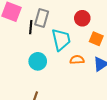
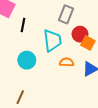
gray rectangle: (42, 18) -> (66, 14), moved
red circle: (82, 18) -> (80, 34), moved

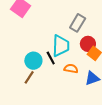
black line: (23, 25) -> (51, 58), moved, turned -48
brown line: (20, 97) -> (29, 77), moved

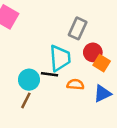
black line: (51, 58) -> (50, 74), turned -48

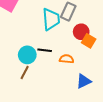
cyan trapezoid: (60, 58) -> (51, 19), moved
blue triangle: (102, 94) -> (84, 81), moved

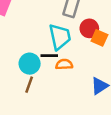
cyan trapezoid: (51, 19) -> (60, 37), moved
orange semicircle: (66, 59) -> (64, 64), moved

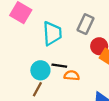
cyan trapezoid: (60, 37) -> (52, 33), moved

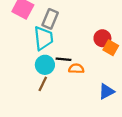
gray rectangle: (86, 24) -> (50, 19), moved
cyan trapezoid: (52, 33) -> (43, 38), moved

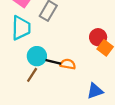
cyan trapezoid: (43, 38) -> (21, 28), moved
black line: (64, 59) -> (53, 62), moved

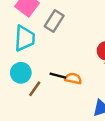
cyan circle: (37, 56) -> (21, 73), moved

